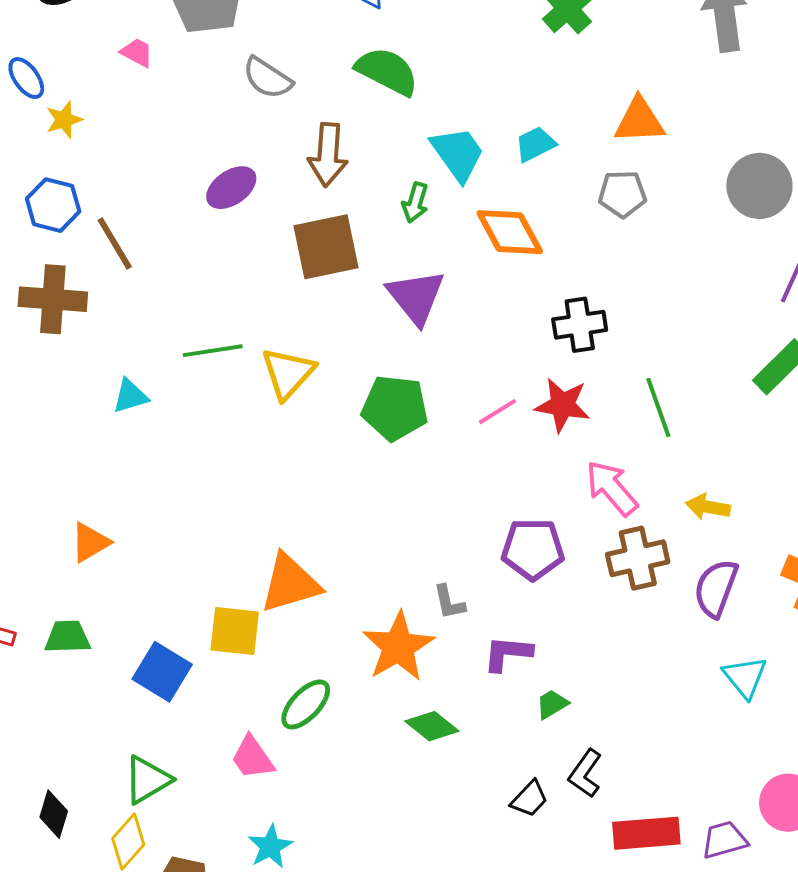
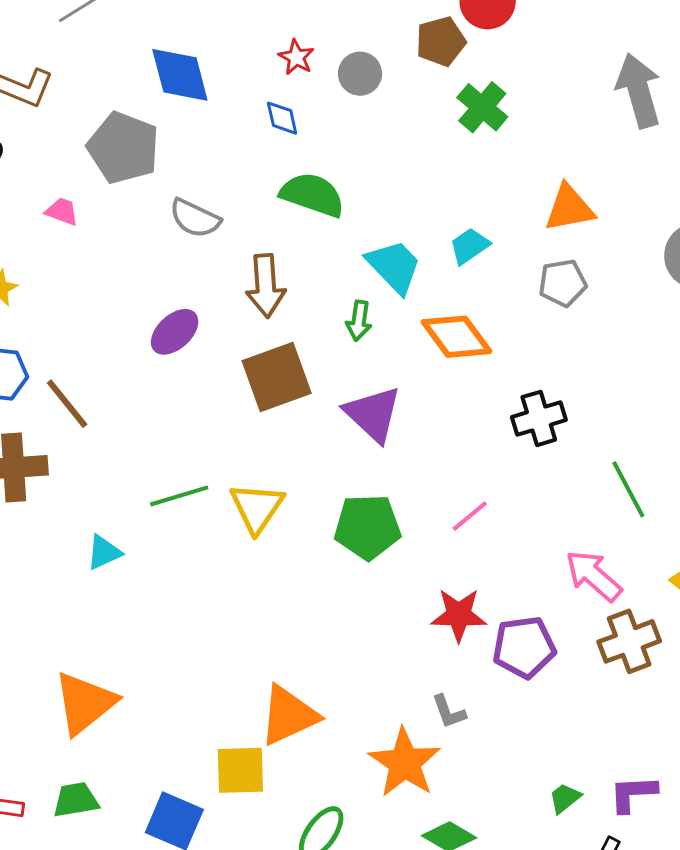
red star: (562, 405) -> (459, 615), moved
orange triangle: (90, 542) -> (85, 703), size x1.6
purple L-shape: (508, 653) -> (633, 794), moved

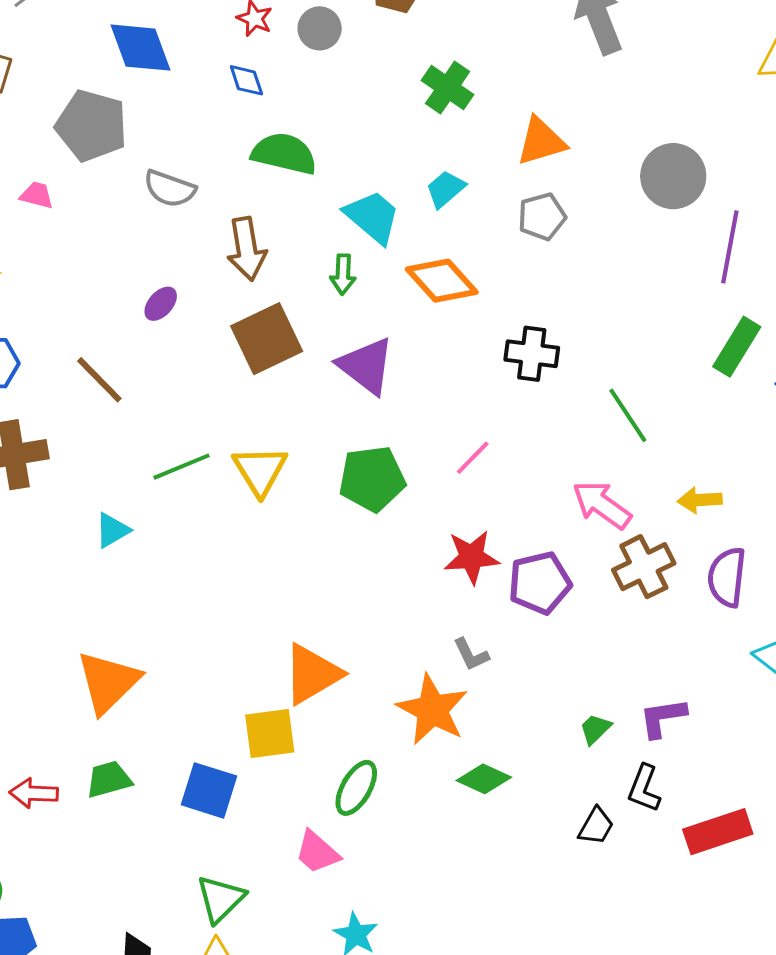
green cross: (482, 107) -> (448, 88), moved
purple ellipse: (175, 332) -> (161, 304), size x0.7
brown line: (67, 404) -> (99, 380), moved
black cross: (539, 418) -> (532, 354), turned 30

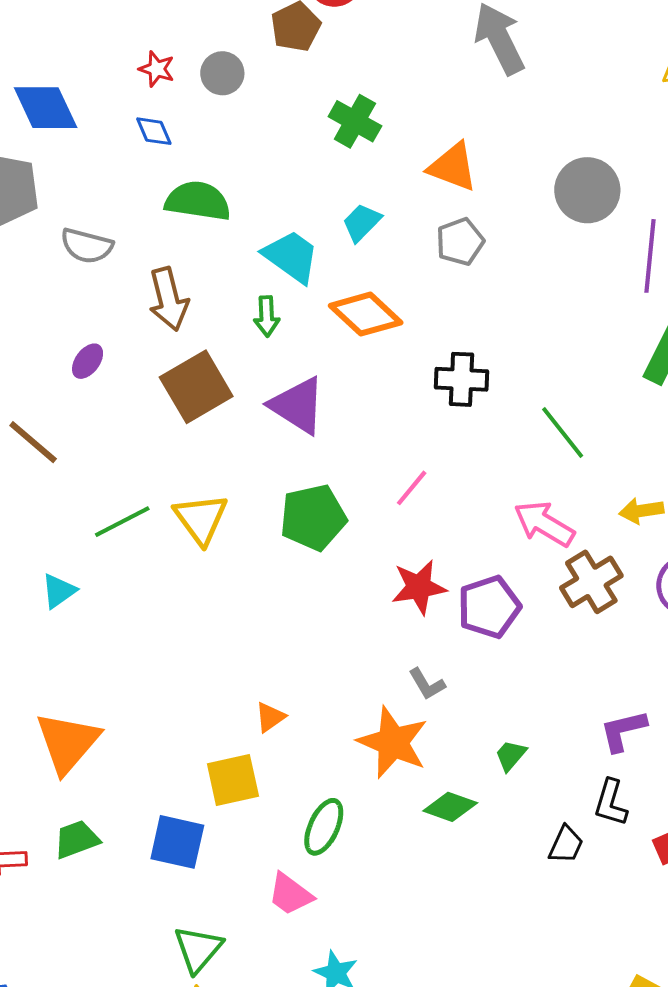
orange triangle: (541, 141) -> (453, 167), turned 42
orange triangle: (312, 674) -> (270, 717), size x0.5
green trapezoid: (595, 729) -> (511, 755), moved

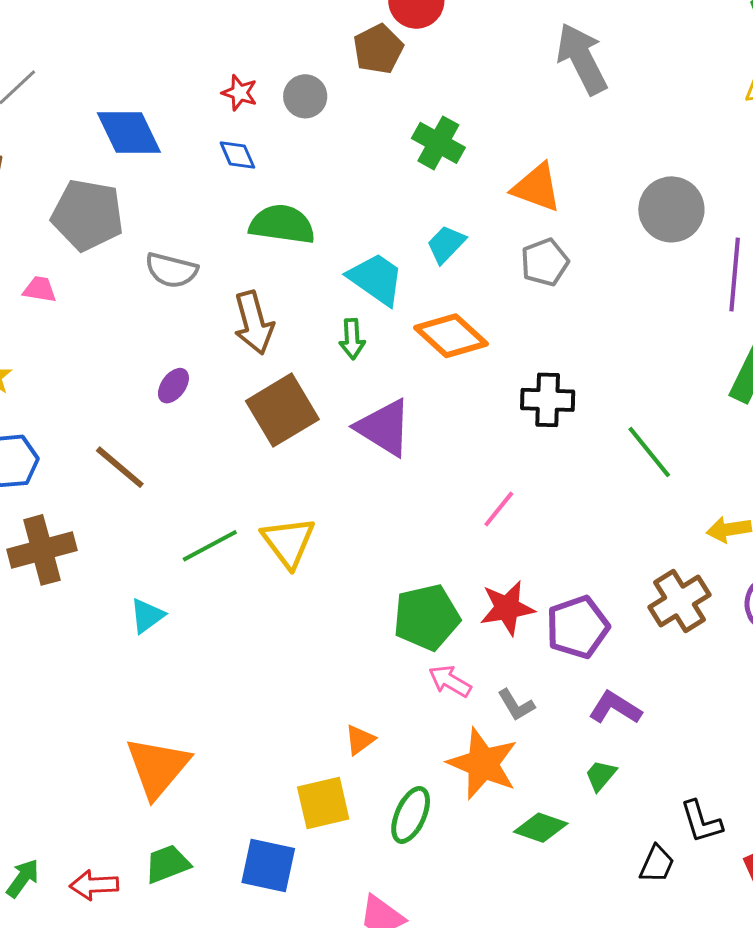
green pentagon: (313, 517) -> (427, 617), moved
pink arrow: (544, 524) -> (450, 681), moved, size x0.7
purple L-shape: (623, 731) -> (615, 708), moved, turned 46
black L-shape: (611, 803) -> (701, 822), turned -33
green ellipse: (324, 827) -> (411, 815), moved

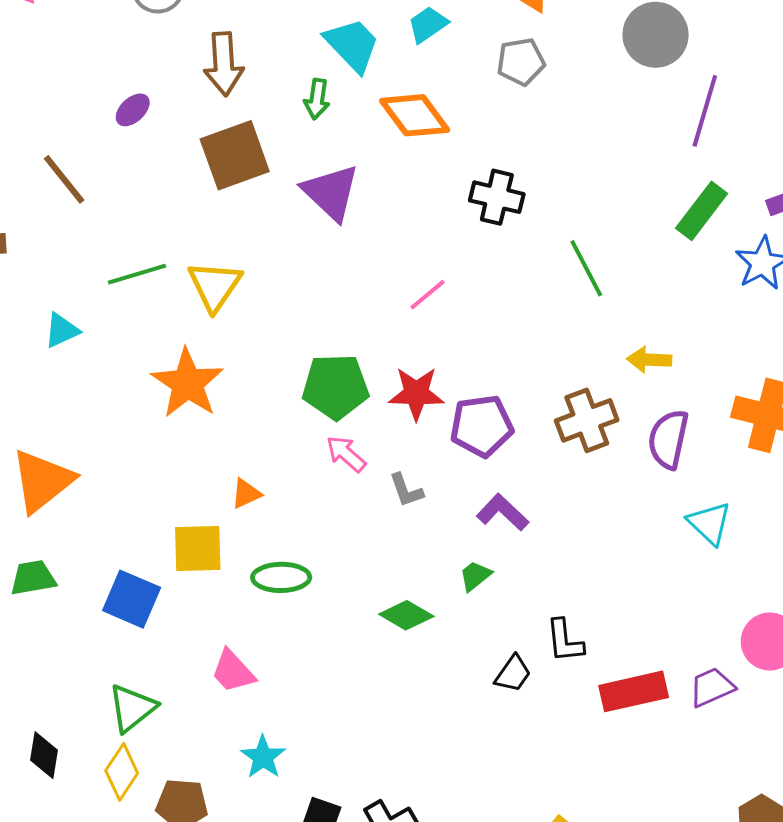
orange star: (483, 764) -> (187, 383), moved
green ellipse: (411, 815) -> (281, 577), turned 54

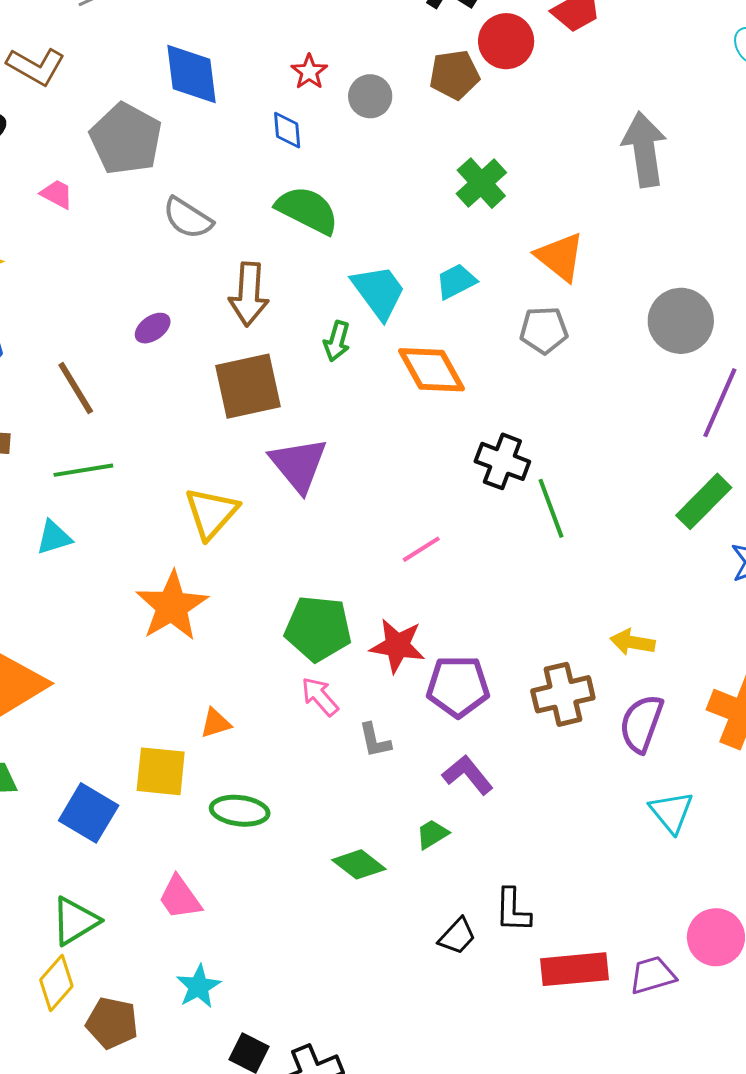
purple triangle: (331, 192) -> (299, 465), moved
green line: (586, 268) -> (551, 508), moved
green line: (137, 274) -> (83, 470), moved

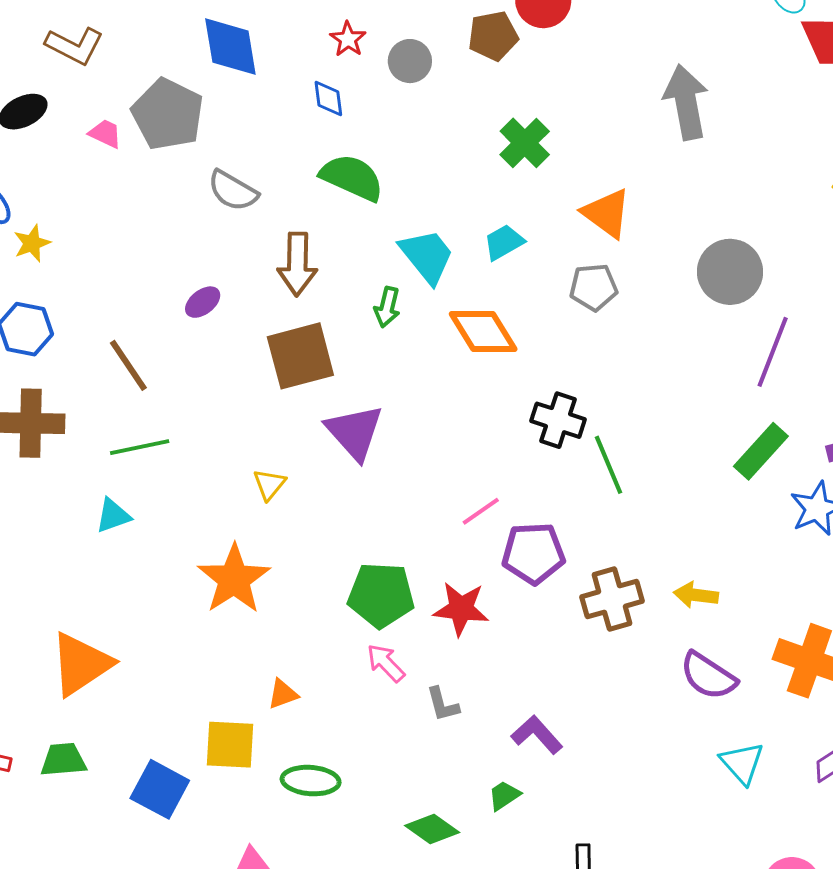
pink trapezoid: (57, 194) -> (105, 134), moved
yellow triangle: (211, 513) -> (269, 484), size x0.6
purple pentagon: (458, 686) -> (533, 553), moved
brown cross: (563, 694) -> (612, 599), moved
purple semicircle: (641, 724) -> (708, 676), turned -74

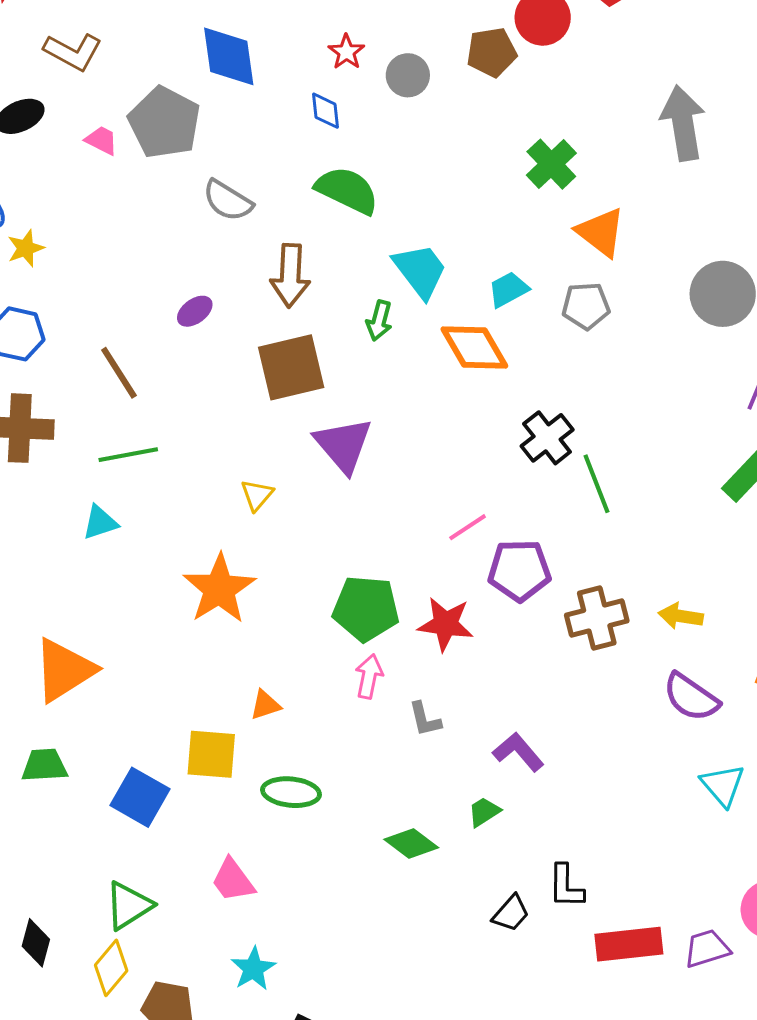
green cross: (525, 143) -> (551, 164), moved
cyan trapezoid: (504, 242) -> (508, 289), moved
black cross: (558, 420) -> (547, 438), turned 32
pink arrow: (386, 663) -> (369, 676), turned 54

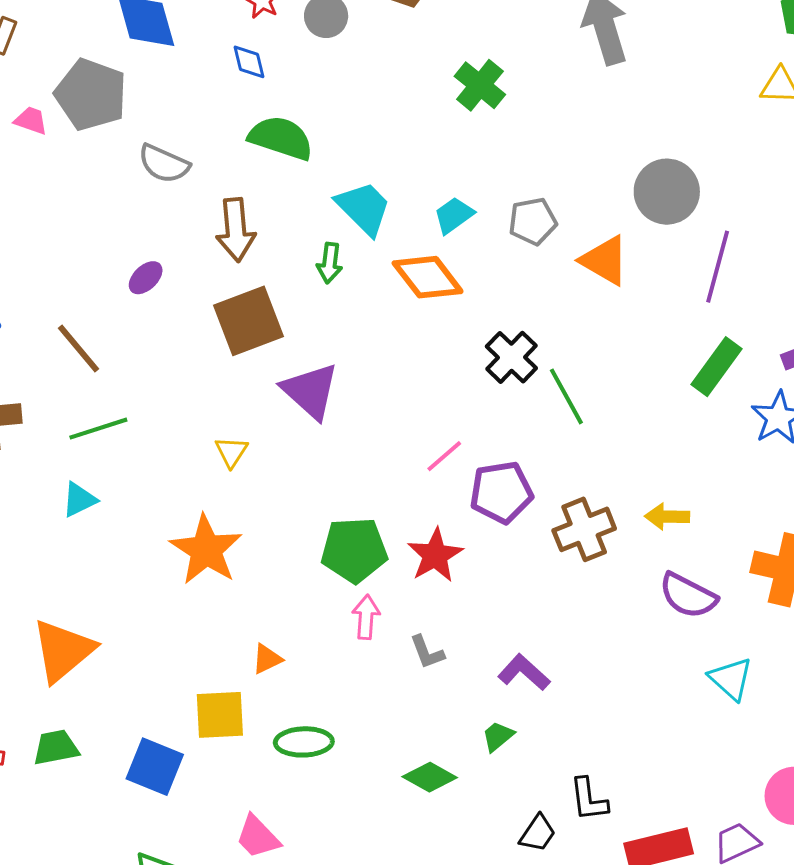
orange triangle: (601, 232) -> (605, 260), moved
red star: (446, 624) -> (435, 555), turned -30

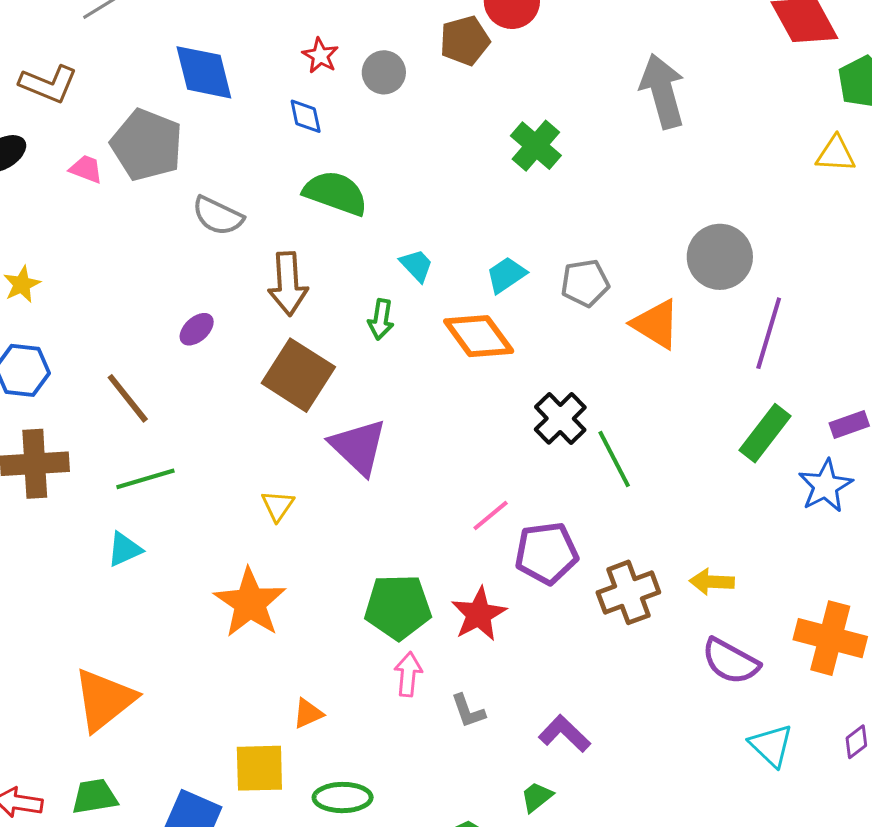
cyan trapezoid: (364, 208) -> (416, 265), size x0.6
brown square: (249, 321) -> (298, 375), turned -38

